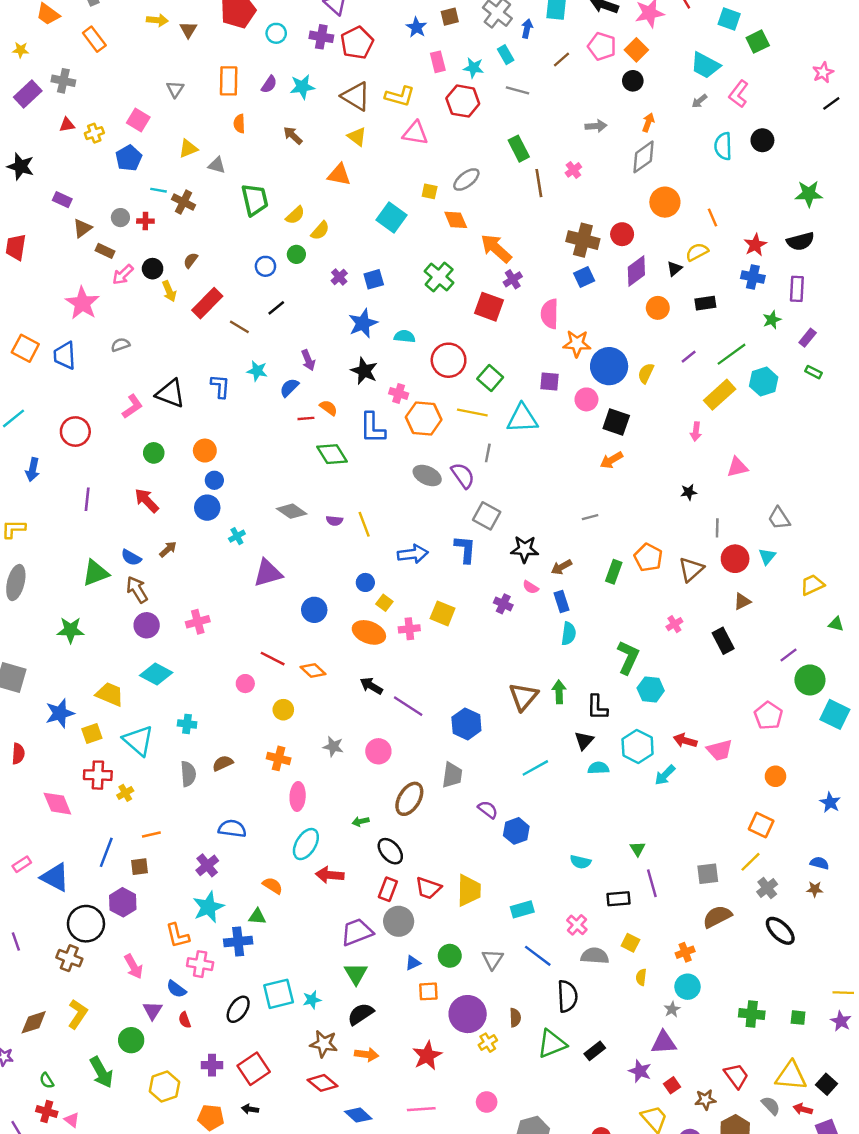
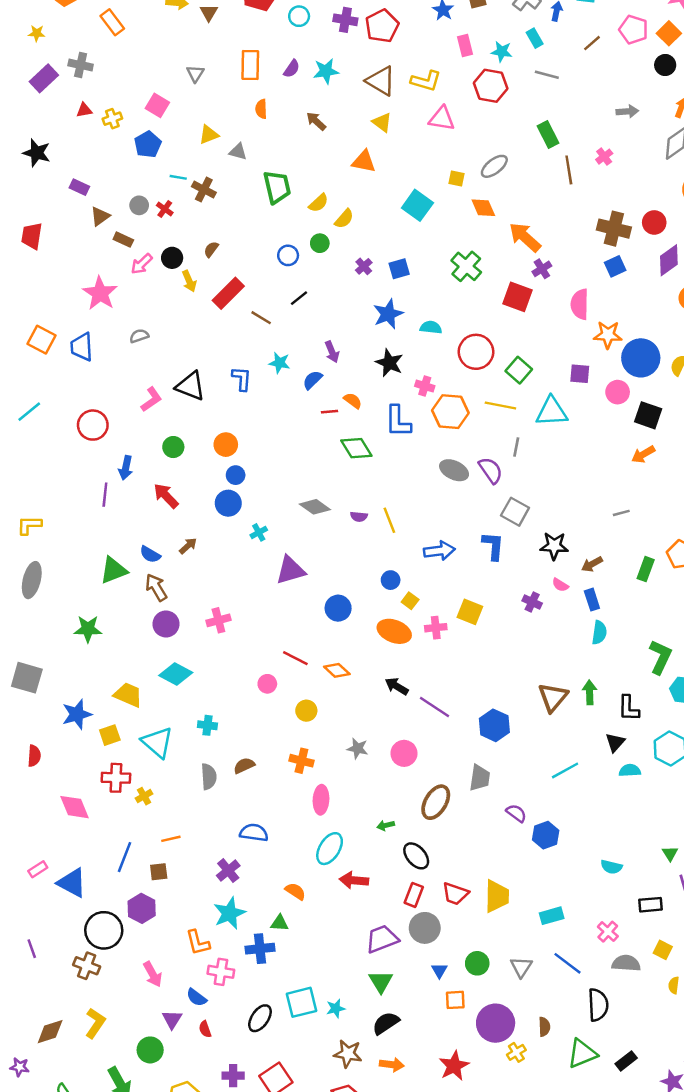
red cross: (145, 221) -> (165, 209), turned 35
blue arrow: (32, 470) -> (126, 468), moved
blue triangle: (413, 963) -> (439, 971), turned -35

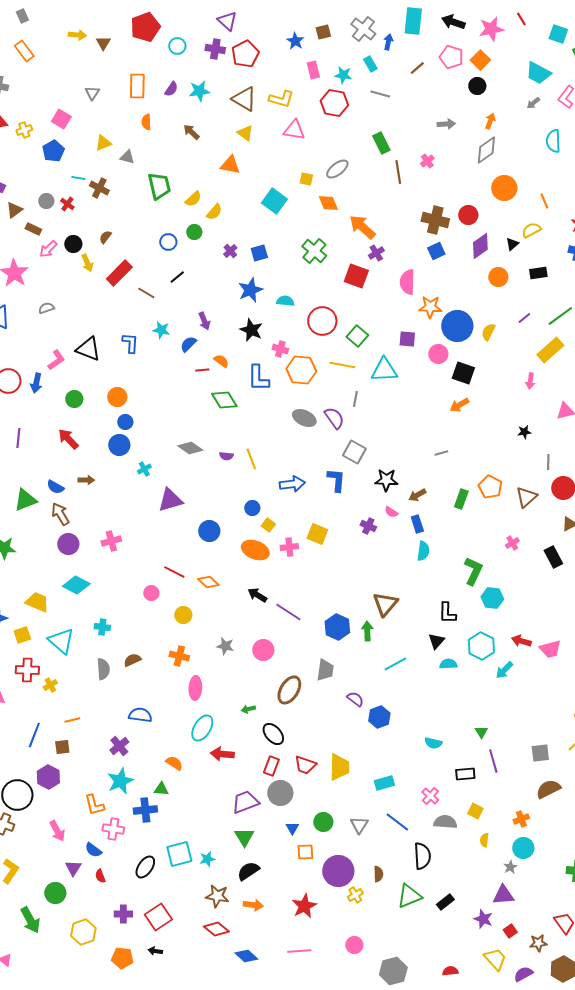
blue arrow: (126, 468) -> (36, 383), moved
brown arrow: (188, 546) -> (86, 480), turned 42
green arrow: (590, 692) -> (367, 631), moved

